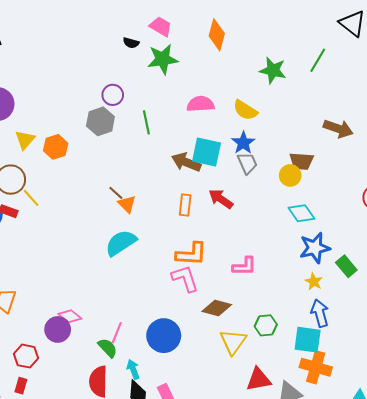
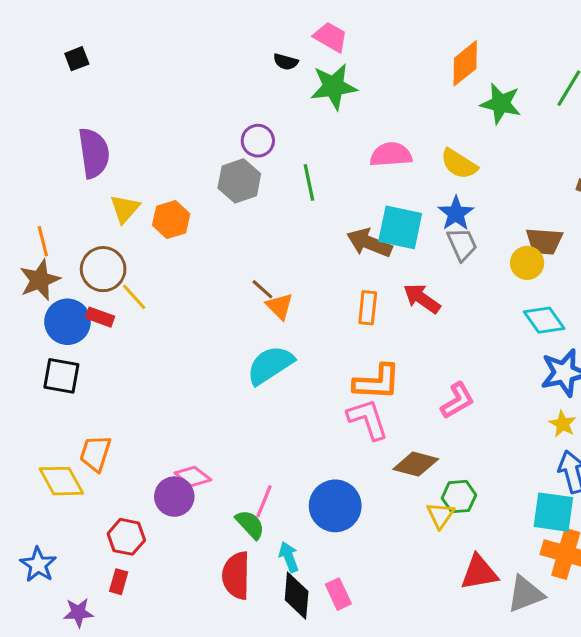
orange diamond: (217, 35) -> (465, 63), moved, turned 36
pink L-shape: (244, 266) -> (457, 401), turned -30
green hexagon: (266, 325) -> (459, 497), moved
yellow triangle: (233, 342) -> (440, 515), size x0.7

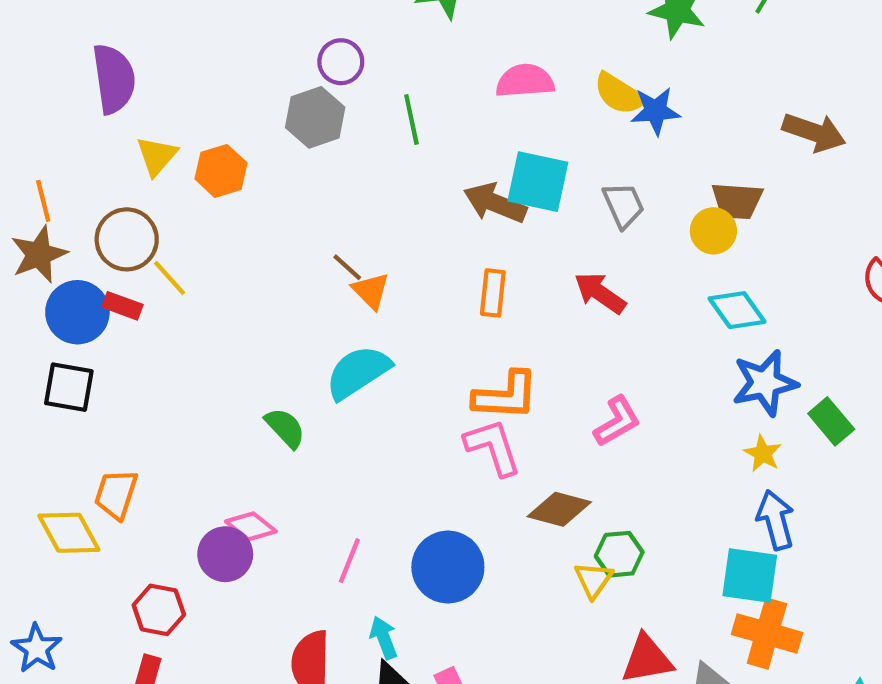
blue star: (456, 213) -> (656, 111), moved, turned 30
red arrow: (422, 299) -> (600, 293), moved
green semicircle: (250, 524) -> (285, 428), moved

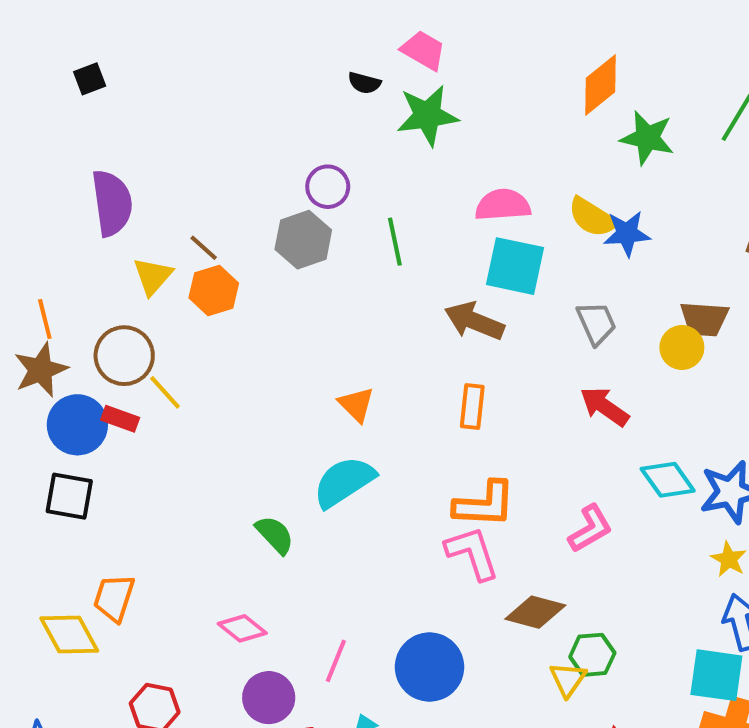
cyan square: (538, 182) -> (515, 266), moved
brown line: (347, 267) -> (204, 248), moved
red arrow: (600, 293) -> (605, 407), moved
cyan diamond: (737, 310) -> (668, 480), moved
purple circle: (225, 554) -> (269, 698), moved

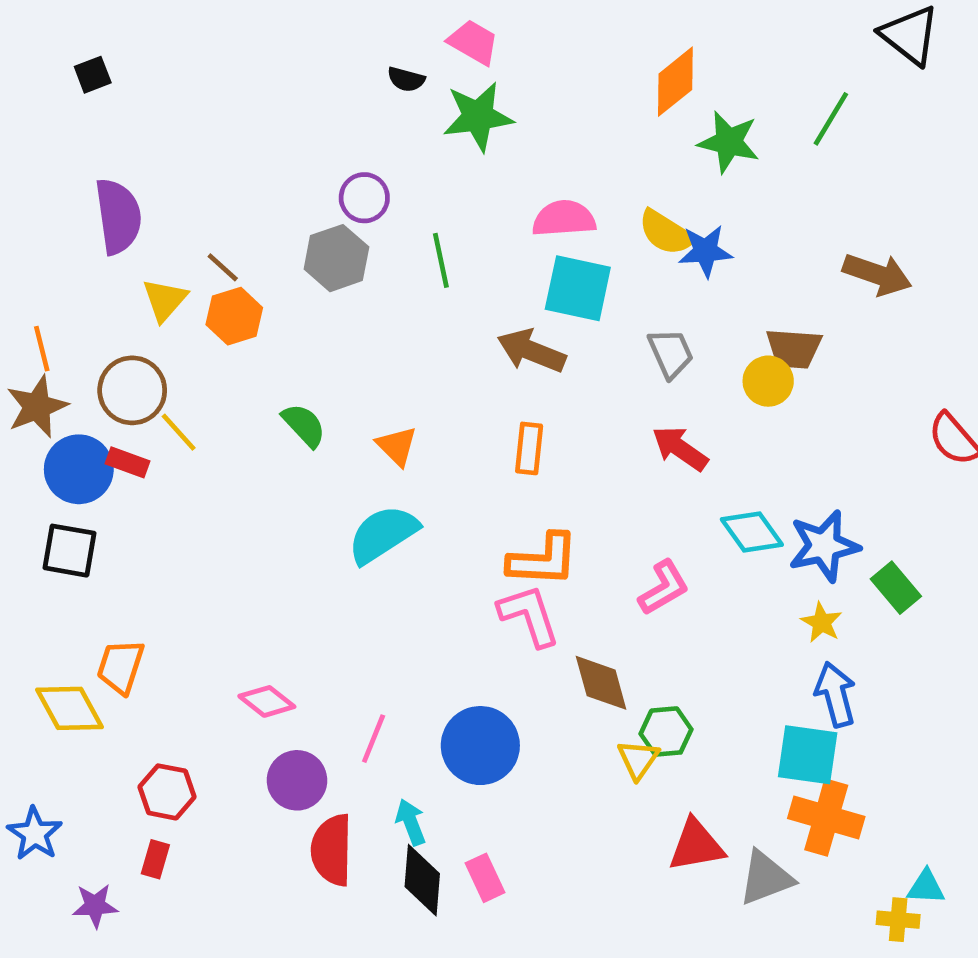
green semicircle: (275, 535) -> (304, 425), moved
brown diamond: (535, 612) -> (601, 683), turned 60

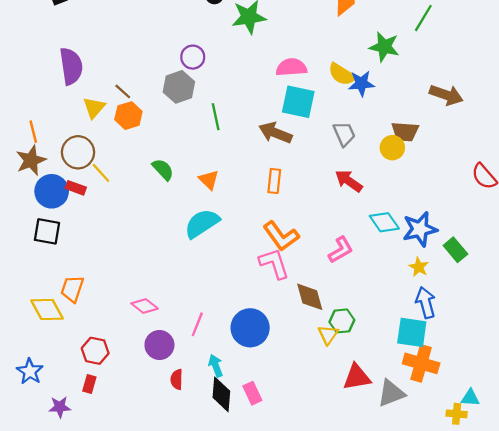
green star: (729, 142) -> (384, 47), moved
green line: (441, 260) -> (216, 117), moved
orange L-shape: (543, 560) -> (281, 236), turned 51
red semicircle: (332, 850) -> (177, 379), size x0.6

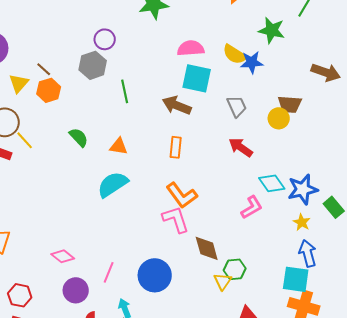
orange triangle: (209, 180) -> (119, 146), turned -36
pink L-shape: (341, 250) -> (252, 207), moved

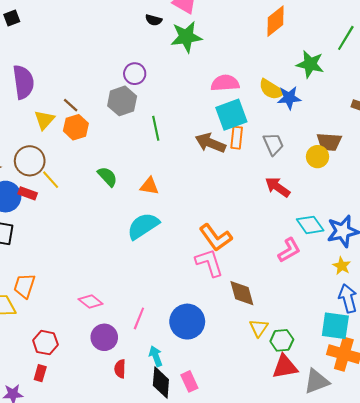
cyan square: (197, 78) -> (231, 115), turned -32
orange rectangle: (176, 147) -> (237, 138), moved
green hexagon: (235, 269) -> (282, 340), moved

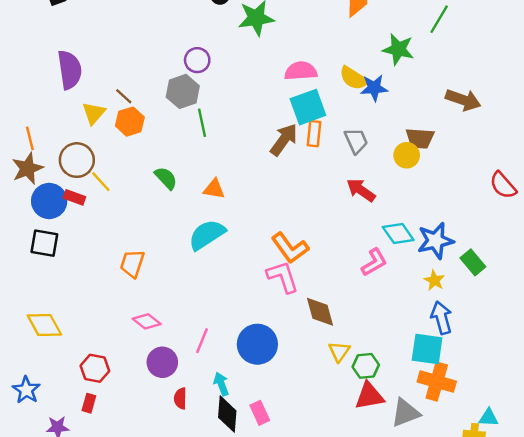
green line: (156, 128) -> (202, 123), moved
brown arrow: (210, 143) -> (284, 140), turned 104
orange trapezoid: (24, 286) -> (132, 264), moved

